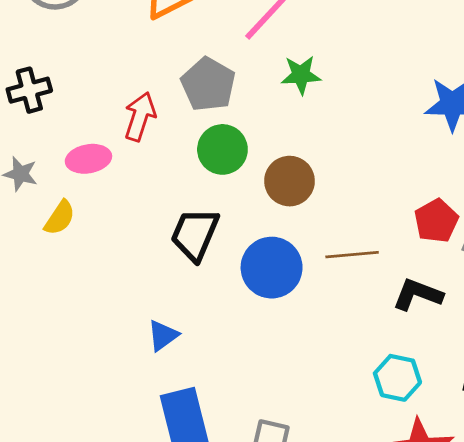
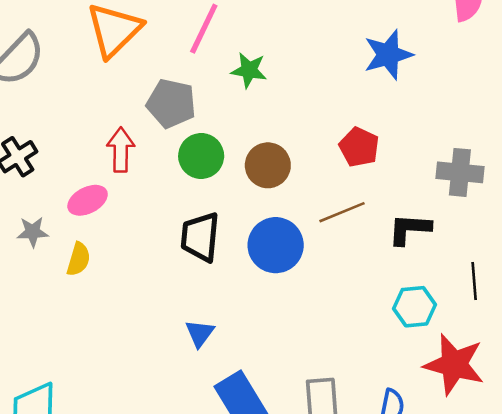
green star: (301, 75) -> (249, 70), turned 30
red pentagon: (436, 221) -> (359, 147), moved

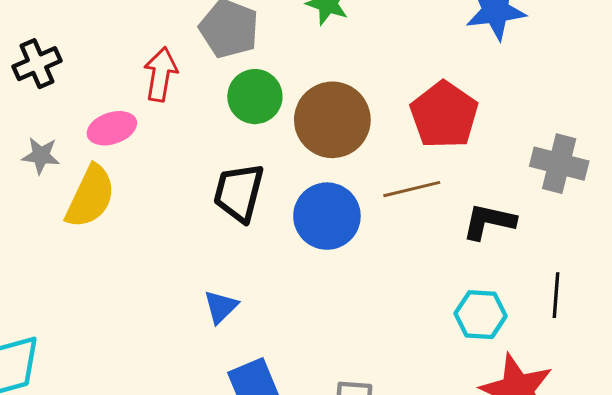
red pentagon: (359, 147) -> (444, 115), size x1.4
brown circle: (268, 165) -> (332, 120), size x1.4
yellow semicircle: (78, 259) -> (90, 197), size x1.6

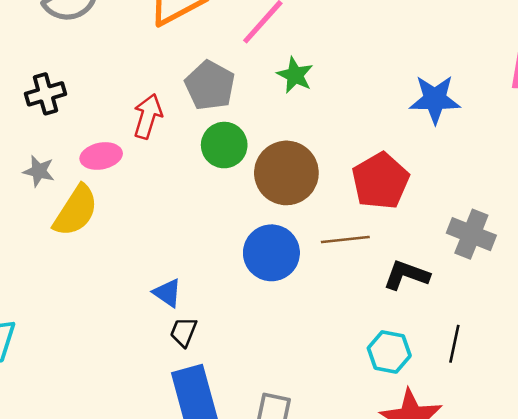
black trapezoid: (239, 193) -> (184, 332), moved, size x0.6
blue triangle: (221, 307) -> (167, 293), moved, turned -48

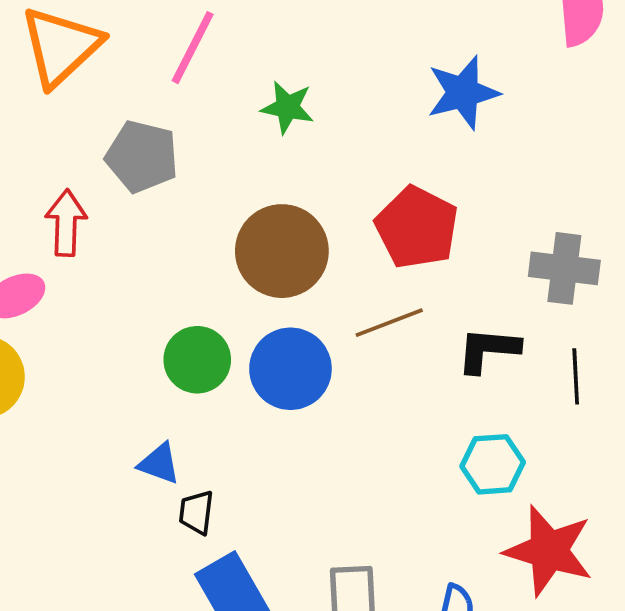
green star: (295, 75) -> (287, 107), moved
green circle: (224, 145) -> (197, 360), moved
black line: (454, 344) -> (576, 376), moved

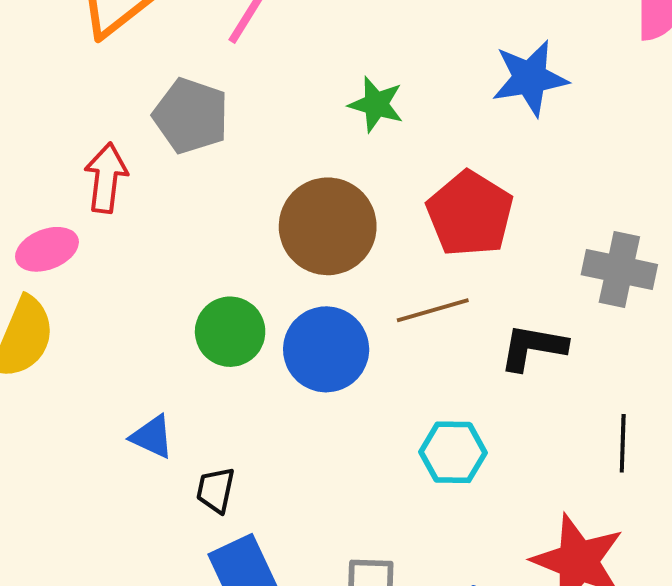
green star: (287, 107) -> (376, 104), moved
black line: (576, 376) -> (623, 443), moved
blue triangle: (159, 464) -> (152, 437), moved
cyan hexagon: (493, 464) -> (453, 452), moved

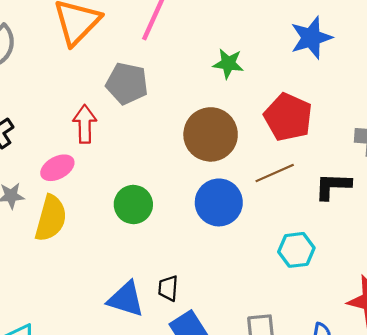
green circle: (230, 332) -> (133, 204), moved
blue triangle: (152, 437) -> (126, 299), moved, size x1.5

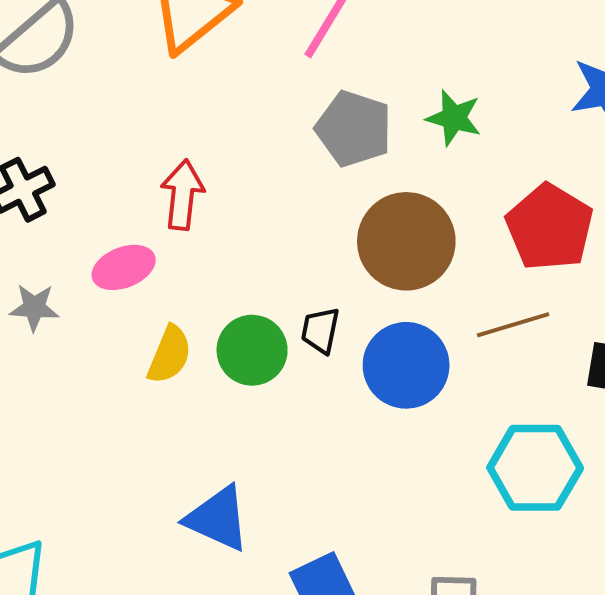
gray pentagon: (127, 83) -> (354, 129), moved
yellow semicircle: (51, 218) -> (170, 355), moved, size x0.7
cyan hexagon: (296, 250) -> (535, 468), size x1.4
black trapezoid: (168, 288) -> (320, 330), moved

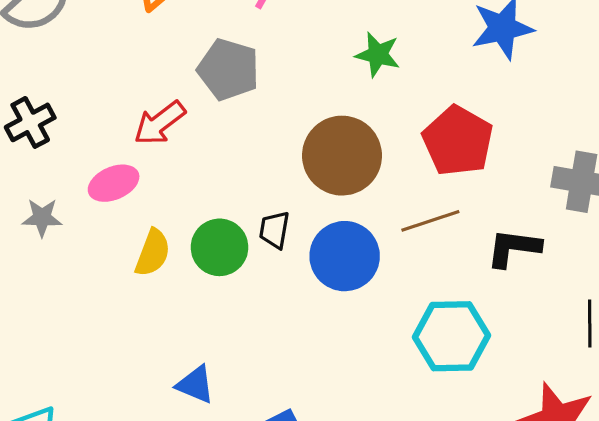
gray pentagon: (354, 129) -> (228, 69), moved
red arrow: (182, 195) -> (160, 123), turned -132
blue triangle: (218, 519) -> (195, 385), size x0.7

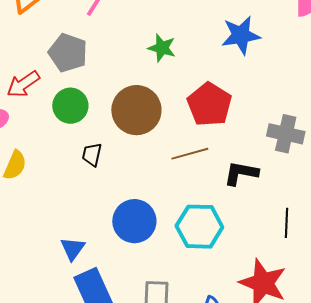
green circle: (219, 247) -> (70, 106), moved
blue circle: (345, 256) -> (134, 221), moved
blue triangle: (195, 385) -> (73, 249), moved, turned 40

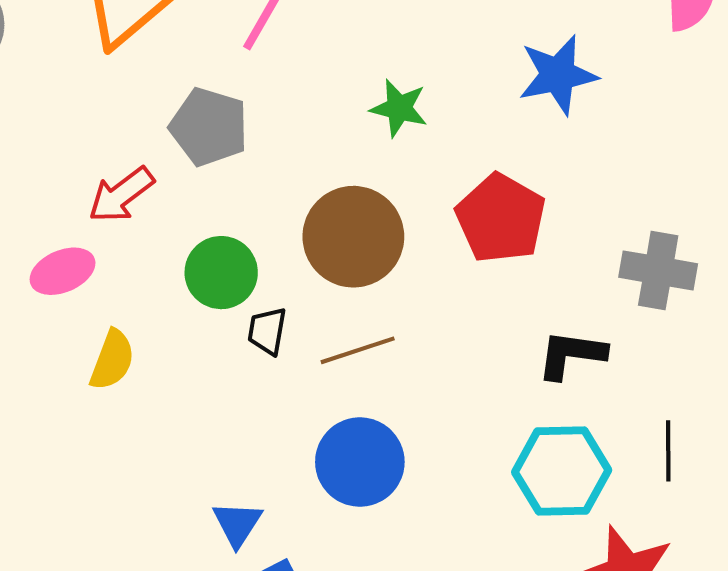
green circle: (70, 106) -> (221, 273), moved
brown line: (190, 154) -> (358, 350), moved
cyan hexagon: (199, 227) -> (562, 471), moved

